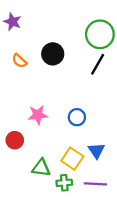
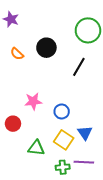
black line: (98, 64) -> (79, 67), moved
blue circle: (77, 117) -> (62, 111), moved
green cross: (64, 183) -> (63, 167), moved

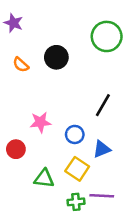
black line: (79, 67) -> (103, 105), moved
blue triangle: (85, 133) -> (102, 149), moved, turned 42

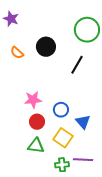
black line: (103, 105) -> (77, 65), moved
red circle: (16, 149) -> (37, 122), moved
blue triangle: (102, 149) -> (83, 122), turned -49

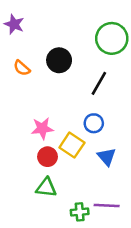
blue circle: (61, 110) -> (94, 123), moved
yellow square: (63, 138) -> (72, 145), moved

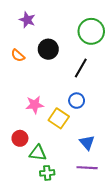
purple star: (14, 24) -> (27, 20), moved
red circle: (47, 157) -> (20, 138), moved
blue triangle: (107, 157) -> (87, 143), moved
green cross: (80, 212) -> (47, 173), moved

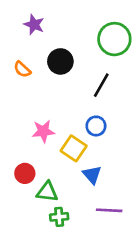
blue triangle: (87, 143) -> (92, 175), moved

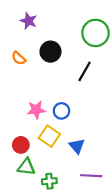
blue circle: (96, 126) -> (61, 111), moved
yellow square: (74, 148) -> (49, 136), moved
green triangle: (47, 192) -> (26, 167), moved

